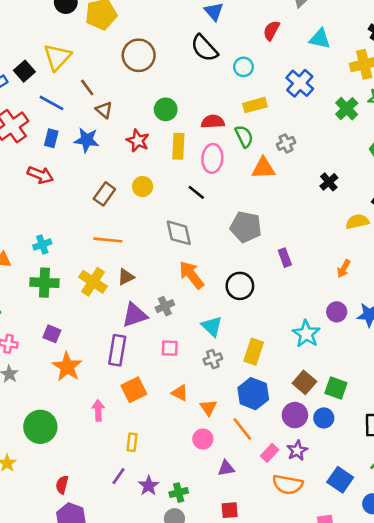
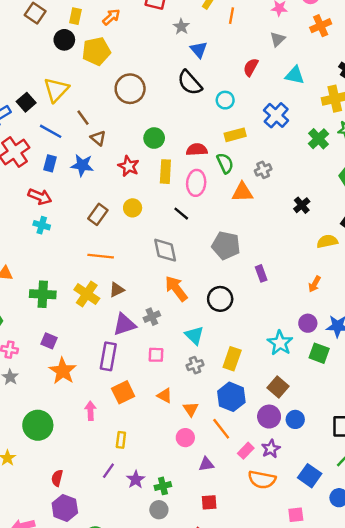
cyan cross: (42, 244) -> (42, 225), moved, turned 35
green square: (336, 388) -> (319, 353), moved

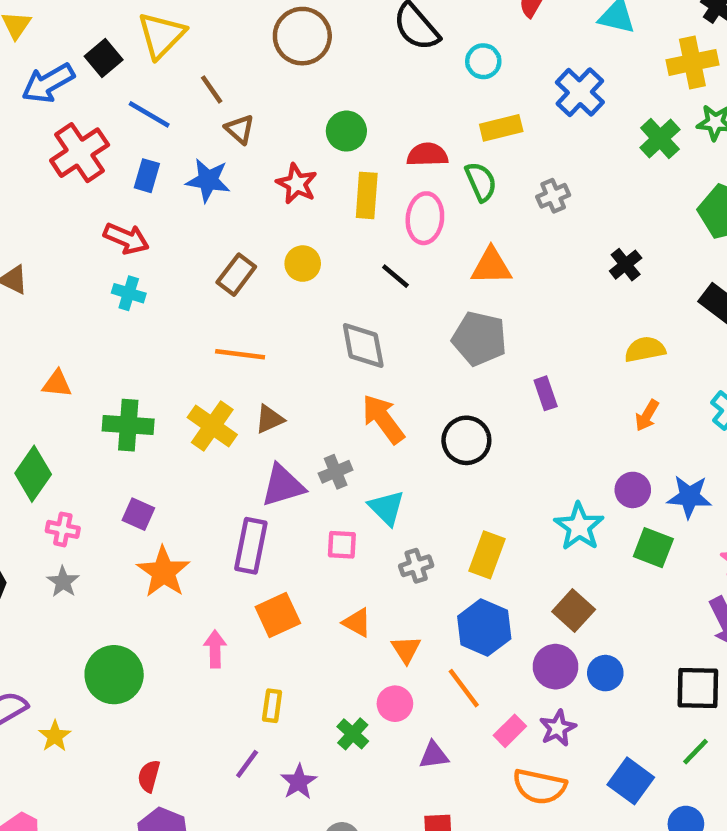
orange triangle: (242, 192) -> (491, 266), moved
yellow semicircle: (327, 241) -> (645, 349), moved
cyan triangle: (194, 335) -> (387, 508), moved
green cross: (163, 486) -> (353, 734), moved, turned -35

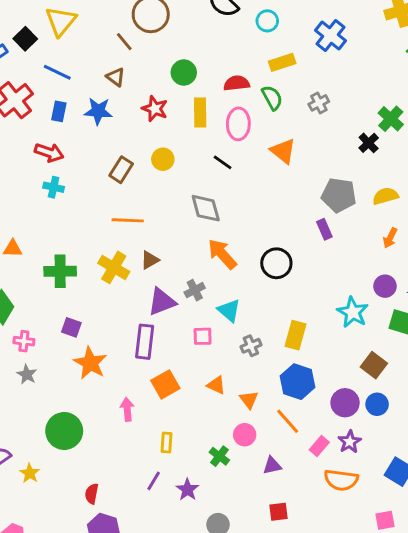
brown line: (212, 89) -> (124, 42), moved
green cross: (660, 139) -> (391, 119), moved
orange triangle: (491, 266) -> (283, 151), turned 44
gray pentagon: (479, 339) -> (339, 195), moved
brown square: (574, 610) -> (374, 365), moved

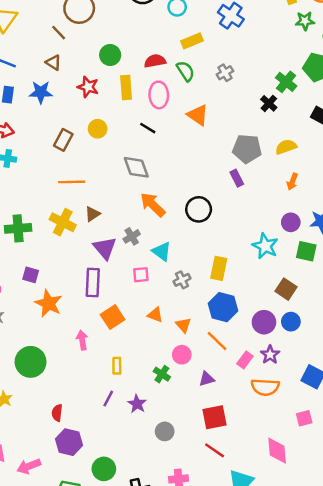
purple triangle: (162, 302) -> (105, 248), turned -45
red square: (279, 512) -> (215, 417), size x1.5

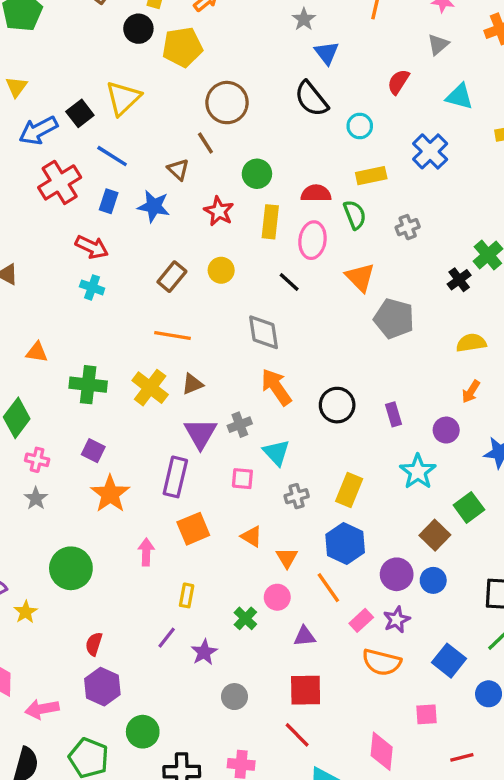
brown line: (59, 33) -> (205, 143), moved
gray pentagon: (247, 149) -> (394, 319), moved
purple rectangle: (237, 178) -> (394, 414), moved
purple circle: (291, 222) -> (446, 430), moved
green square: (306, 251) -> (469, 507), moved, turned 30

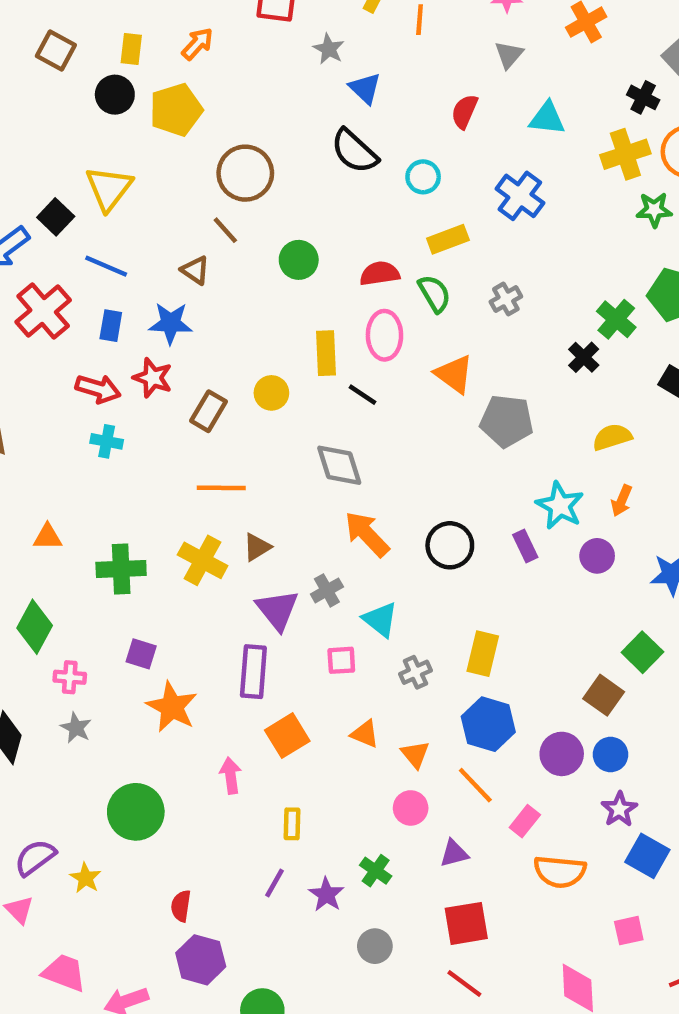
red star: (219, 211) -> (153, 378), moved
yellow rectangle: (270, 222) -> (326, 353), moved
cyan star: (418, 472) -> (560, 506), moved
green cross: (245, 618) -> (376, 871), moved
purple star: (397, 620) -> (619, 809), moved

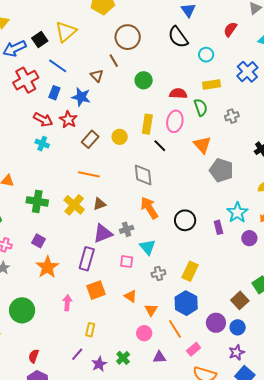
purple triangle: (277, 610) -> (103, 234), turned 35

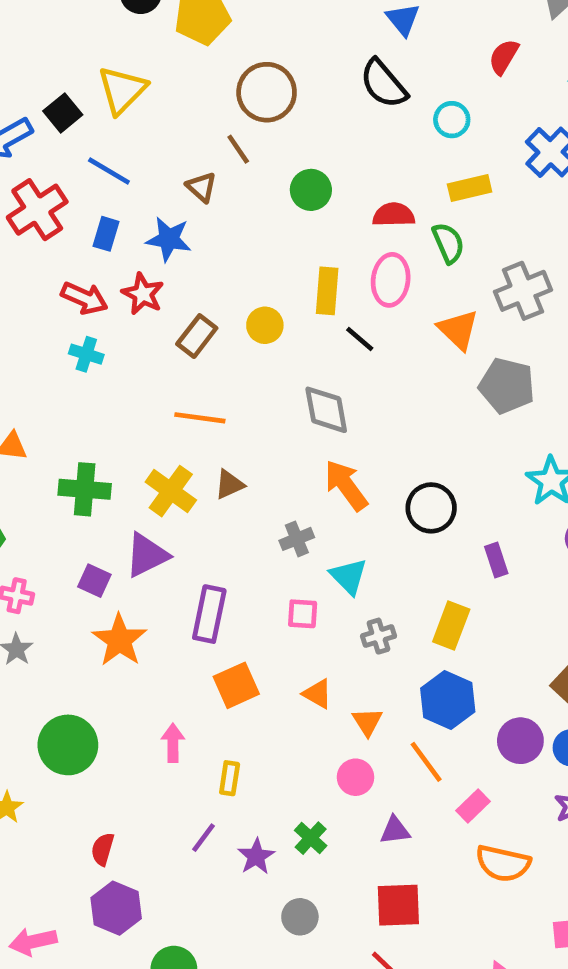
gray cross: (232, 116) -> (523, 291), moved, size x1.6
purple rectangle: (218, 227) -> (496, 560), moved
purple triangle: (103, 234) -> (147, 555), moved
pink arrow: (67, 303) -> (173, 743), moved

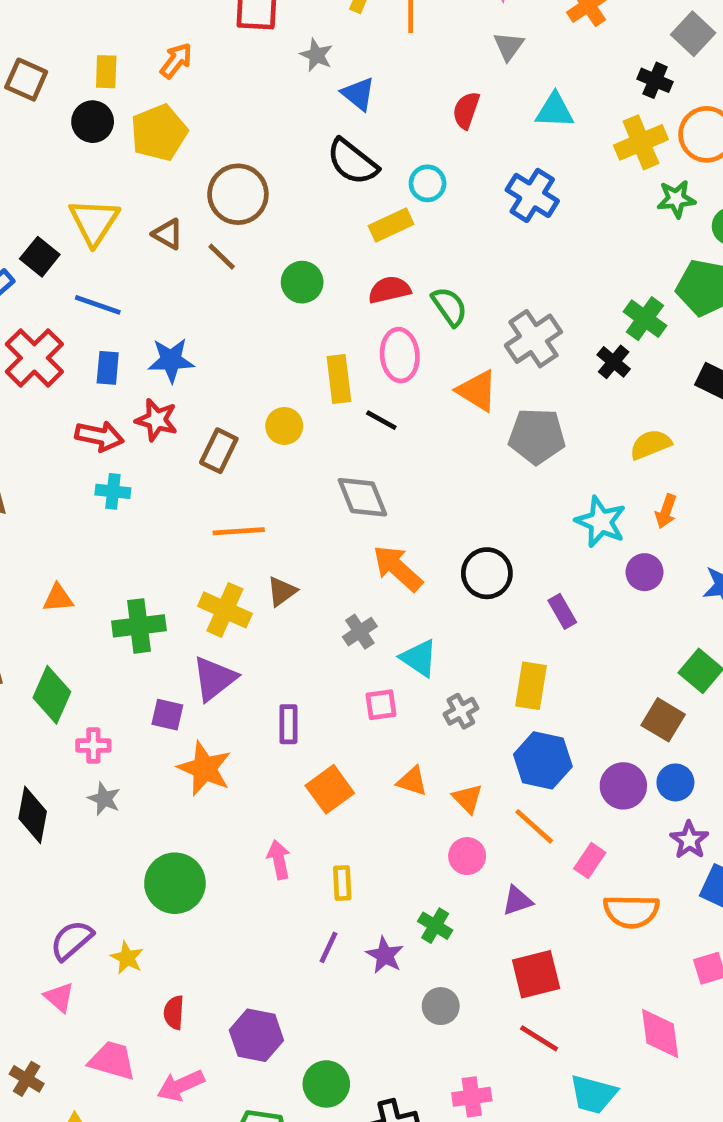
brown triangle: (201, 187) -> (168, 234), moved
yellow rectangle: (470, 188) -> (391, 225), moved
purple rectangle: (209, 614) -> (288, 724), size x0.7
red semicircle: (103, 849) -> (174, 1012), moved

